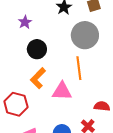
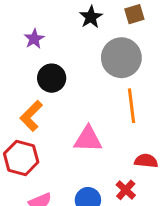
orange line: (79, 68) -> (132, 106), moved
orange L-shape: (38, 78) -> (31, 116), moved

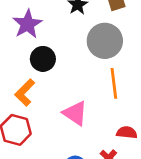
purple star: (34, 39) -> (27, 24), size x1.6
pink triangle: (88, 139) -> (75, 113), turned 32

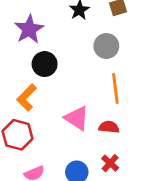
gray circle: (105, 41) -> (106, 46), size x0.7
red semicircle: (127, 132) -> (109, 127), moved

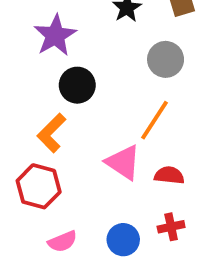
orange line: (115, 88) -> (155, 120), moved, turned 40
red cross: (110, 163) -> (171, 227), turned 36

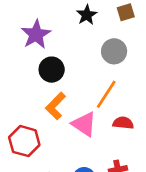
orange L-shape: (52, 133) -> (56, 106), moved
red semicircle: (169, 175) -> (123, 123), moved

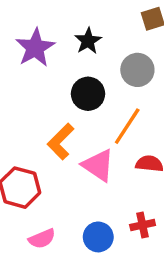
black star: (87, 15) -> (88, 41), moved
black circle: (52, 70) -> (88, 94), moved

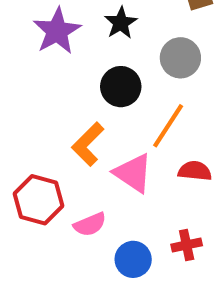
pink semicircle: (42, 239) -> (90, 224), moved

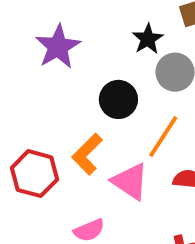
black star: (121, 23) -> (148, 39), moved
red hexagon: (39, 200) -> (35, 174), moved

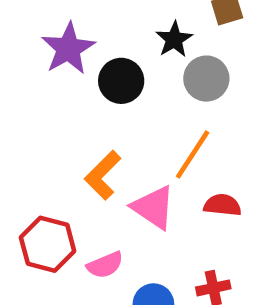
black circle: (118, 99) -> (121, 81), moved
red hexagon: (35, 174) -> (48, 244), moved

